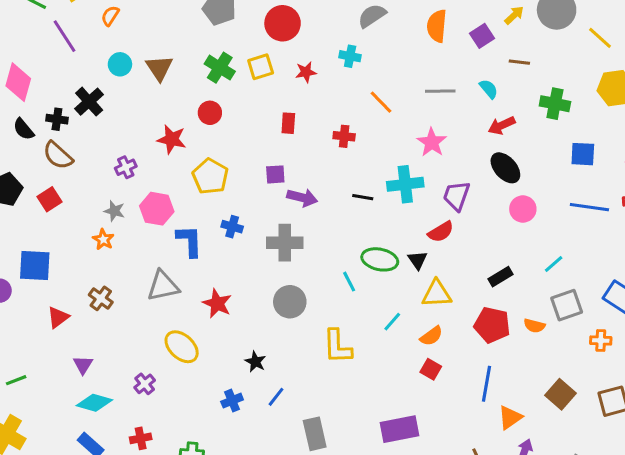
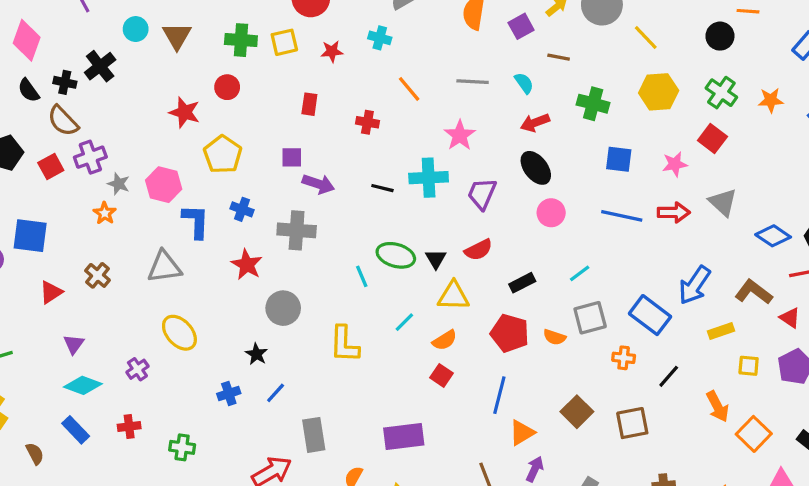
green cross: (220, 68) -> (241, 40), turned -32
purple cross: (126, 167) -> (90, 157), moved, size x1.4
red semicircle: (441, 232) -> (479, 250), moved
gray circle: (290, 302) -> (283, 308), moved
red star: (217, 303) -> (247, 265), moved

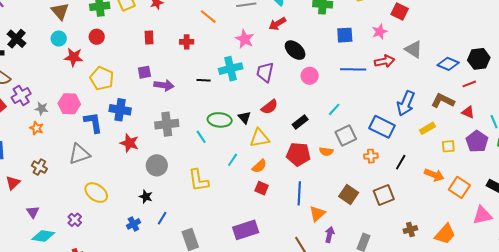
cyan circle: (136, 29) -> (59, 38), moved
red arrow: (535, 123) -> (277, 24), moved
blue cross: (242, 209) -> (120, 110), size x1.5
gray cross: (297, 230) -> (167, 124), moved
orange arrow: (718, 407) -> (434, 175), turned -30

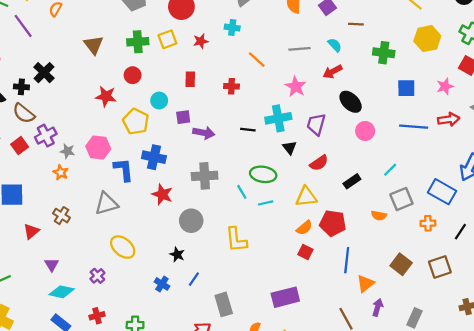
cyan circle: (59, 38) -> (159, 101), moved
black triangle: (244, 117) -> (290, 148), moved
red pentagon: (298, 154) -> (333, 223), moved
cyan line: (233, 160) -> (266, 203), moved, turned 40
blue cross: (133, 224) -> (162, 284), turned -32

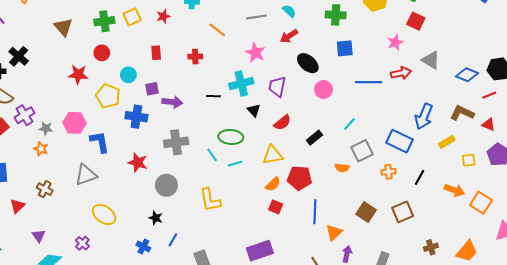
blue square: (406, 88) -> (345, 48), moved
blue cross: (154, 157) -> (136, 117), moved

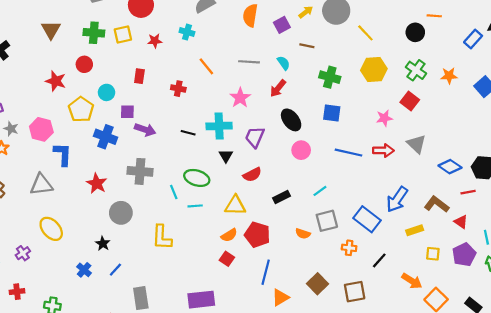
red arrow: (289, 36) -> (278, 88), turned -30

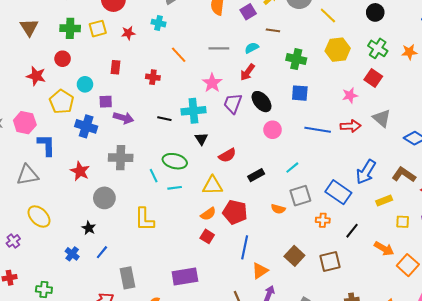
cyan semicircle: (284, 63) -> (252, 48), turned -80
purple trapezoid: (255, 137) -> (233, 103), moved

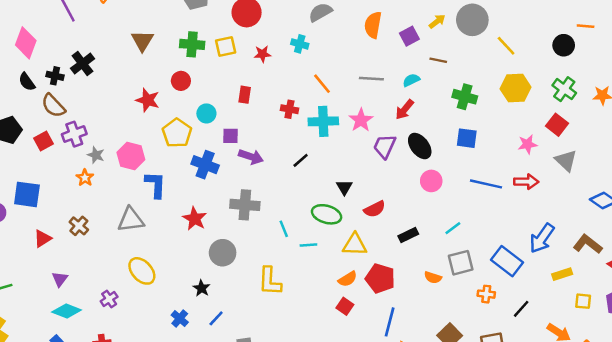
cyan cross: (193, 111) -> (323, 121), moved
gray triangle: (382, 118) -> (566, 161), moved
black line: (164, 119) -> (301, 160), turned -56
green ellipse: (175, 161) -> (327, 214), moved

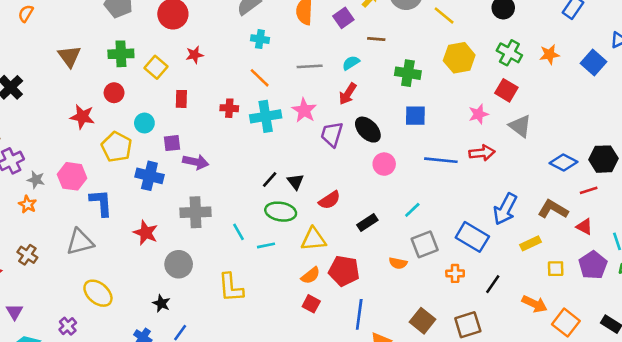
cyan cross: (300, 44) -> (260, 39), moved
yellow square: (226, 47) -> (156, 67), moved, turned -30
black line: (301, 160) -> (270, 180), moved

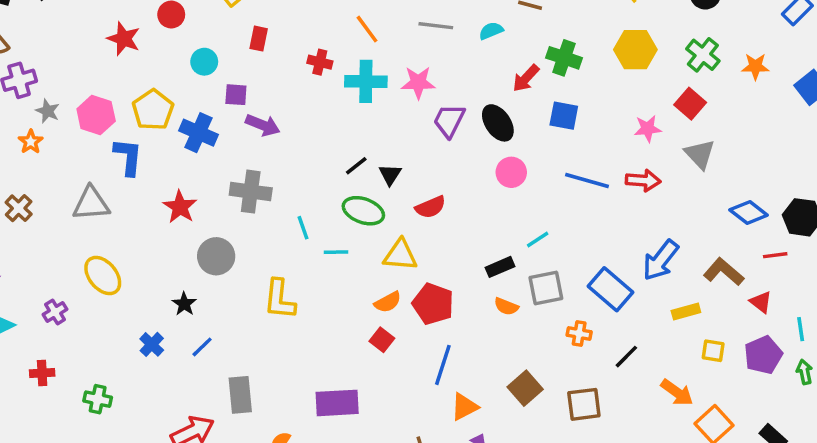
red arrow: (348, 94) -> (526, 78), moved
pink star: (304, 110) -> (418, 83), turned 30
yellow pentagon: (117, 147) -> (153, 110), moved
black rectangle: (367, 223) -> (500, 267), moved

